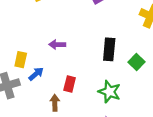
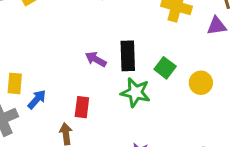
purple arrow: (57, 44) -> (96, 59), moved, turned 35
green star: (109, 92) -> (135, 92), moved

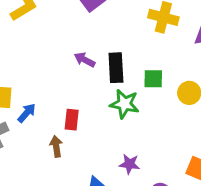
purple arrow: (96, 59) -> (85, 60), moved
green square: (165, 68) -> (153, 79), turned -35

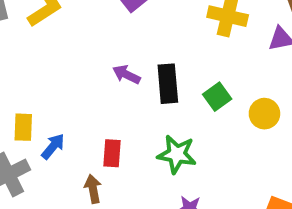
green square: (153, 79) -> (217, 97), turned -35
green star: (124, 104) -> (177, 154), moved

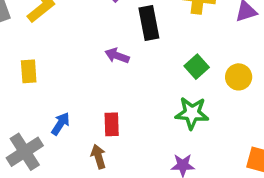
black rectangle: (168, 84) -> (149, 23), moved
yellow rectangle: (23, 127) -> (29, 71), moved
green star: (177, 154) -> (192, 113), moved

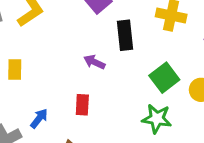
green square: (197, 67) -> (164, 78), size x1.4
red rectangle: (112, 124) -> (82, 105), moved

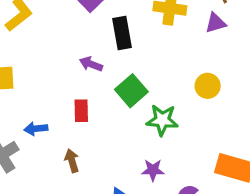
green square: (164, 78) -> (131, 91), moved
blue arrow: (39, 118) -> (36, 129), turned -130

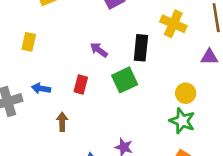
purple triangle: (216, 23) -> (209, 57), moved
black rectangle: (122, 33) -> (141, 48), moved
green star: (162, 120) -> (182, 121), moved

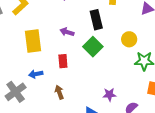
yellow rectangle: (29, 42) -> (33, 41), moved, size x1.6
yellow circle: (186, 93) -> (129, 39), moved

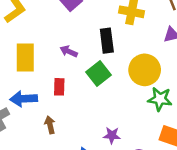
yellow circle: (129, 39) -> (145, 70), size x1.6
blue arrow: (36, 74) -> (24, 99), size x1.5

